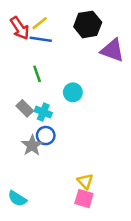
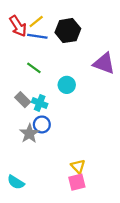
black hexagon: (88, 24) -> (68, 31), moved
purple triangle: (112, 50) -> (104, 63), moved
green line: (37, 74) -> (34, 68), turned -35
pink square: (84, 199) -> (77, 182), turned -30

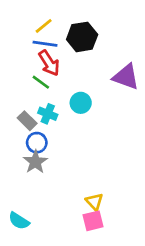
red arrow: (18, 26) -> (49, 63), moved
cyan cross: (40, 103) -> (48, 114), moved
blue circle: (42, 124) -> (37, 143), moved

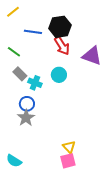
yellow line: (44, 26) -> (13, 12), moved
red arrow: (49, 63) -> (62, 46), moved
green line: (41, 82) -> (14, 52), moved
gray rectangle: (27, 121) -> (20, 74), moved

